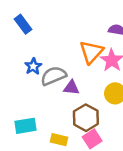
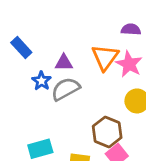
blue rectangle: (23, 24) -> (21, 48), moved
purple triangle: (71, 88) -> (64, 63), moved

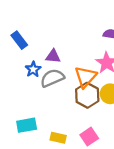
orange triangle: (105, 57) -> (86, 77), moved
brown hexagon: (107, 132) -> (87, 95), moved

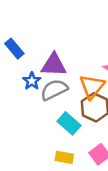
purple triangle: (53, 56) -> (54, 65), size x1.5
cyan rectangle: (27, 125) -> (69, 123), moved, turned 54

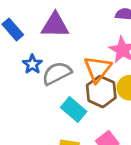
purple triangle: (54, 65) -> (55, 25), moved

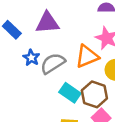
orange triangle: (98, 69) -> (87, 56), turned 35
brown hexagon: (101, 92) -> (94, 94), moved

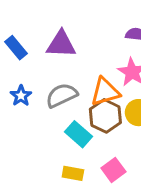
blue star: (31, 58) -> (21, 96), moved
brown hexagon: (94, 94) -> (105, 116), moved

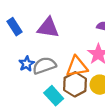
blue star: (21, 96) -> (27, 64), moved

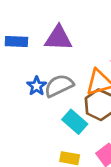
blue rectangle: (15, 27) -> (16, 41), turned -48

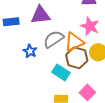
gray semicircle: (59, 86) -> (53, 39), moved

